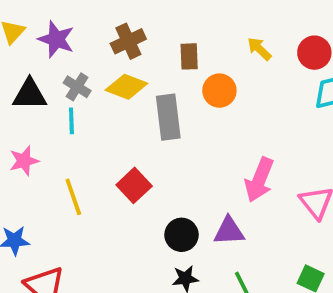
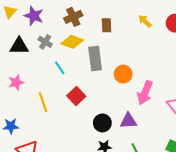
orange circle: (219, 91) -> (123, 74), moved
cyan line: (71, 121) -> (60, 68), moved, turned -32

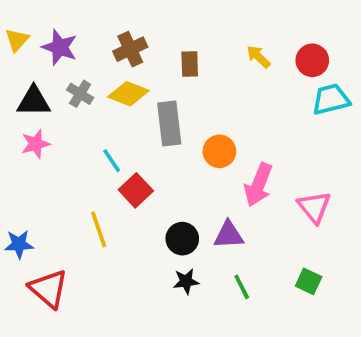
cyan line: (60, 68) -> (112, 161), moved
pink star: (16, 82) -> (36, 144), moved
yellow line: (43, 102) -> (99, 229), moved

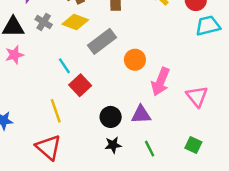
gray rectangle: (169, 123) -> (102, 41), turned 60
red triangle: (49, 289) -> (48, 147), moved

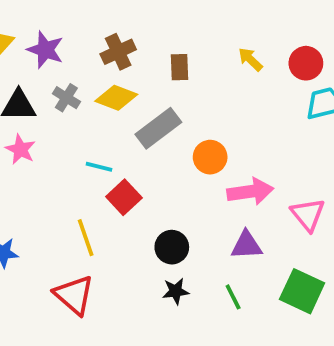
pink star: (14, 55) -> (20, 149), turned -30
cyan line: (64, 66) -> (99, 167), turned -42
pink arrow: (160, 82) -> (250, 192), turned -120
purple triangle: (141, 115) -> (247, 245), moved
green square: (193, 145) -> (302, 291), size x1.6

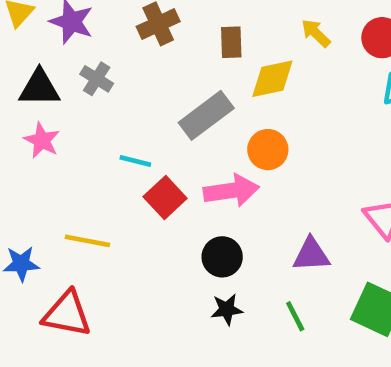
yellow diamond: (116, 98) -> (272, 79), moved, turned -33
pink arrow: (250, 192) -> (231, 191), moved
yellow line: (86, 238) -> (87, 241), moved, turned -60
red triangle: (74, 295) -> (67, 314), moved, turned -30

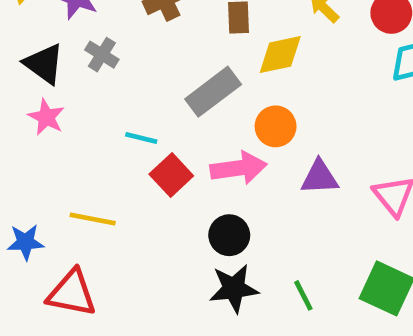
black triangle: (39, 88) -> (44, 64), turned 36
purple triangle: (311, 255) -> (320, 177), moved
black star: (227, 309) -> (234, 288), size x1.5

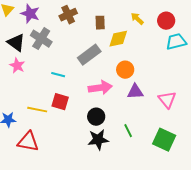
gray cross: (102, 55) -> (41, 39), size x1.5
orange circle: (276, 126) -> (125, 70), moved
red square: (171, 175) -> (60, 102), moved, turned -30
green line: (303, 295) -> (128, 131), moved

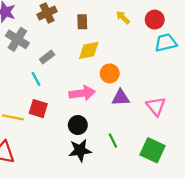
yellow diamond: (118, 39) -> (89, 50), moved
gray rectangle: (89, 55) -> (47, 57), moved, size x0.6
cyan line: (58, 75) -> (36, 79), turned 48

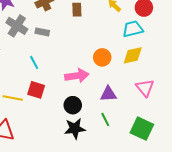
cyan trapezoid: (166, 43) -> (133, 29), moved
yellow diamond: (89, 50) -> (133, 55), moved
gray rectangle: (47, 57) -> (42, 32), moved, turned 48
purple triangle: (121, 98) -> (108, 94), moved

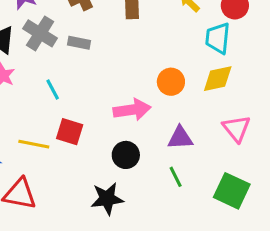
cyan trapezoid: (133, 29) -> (218, 38), turned -70
cyan line: (34, 62) -> (53, 90), moved
black star: (75, 129) -> (107, 199), moved

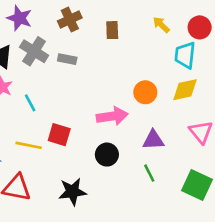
cyan line: (53, 90) -> (30, 103), moved
black star: (107, 199) -> (72, 192), moved

